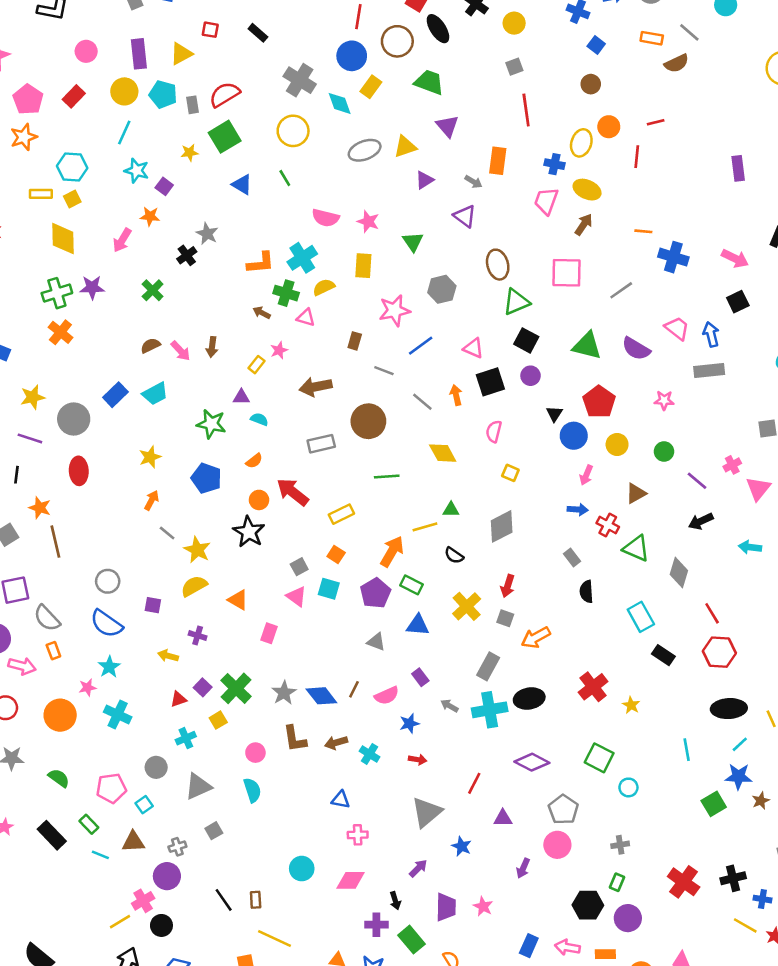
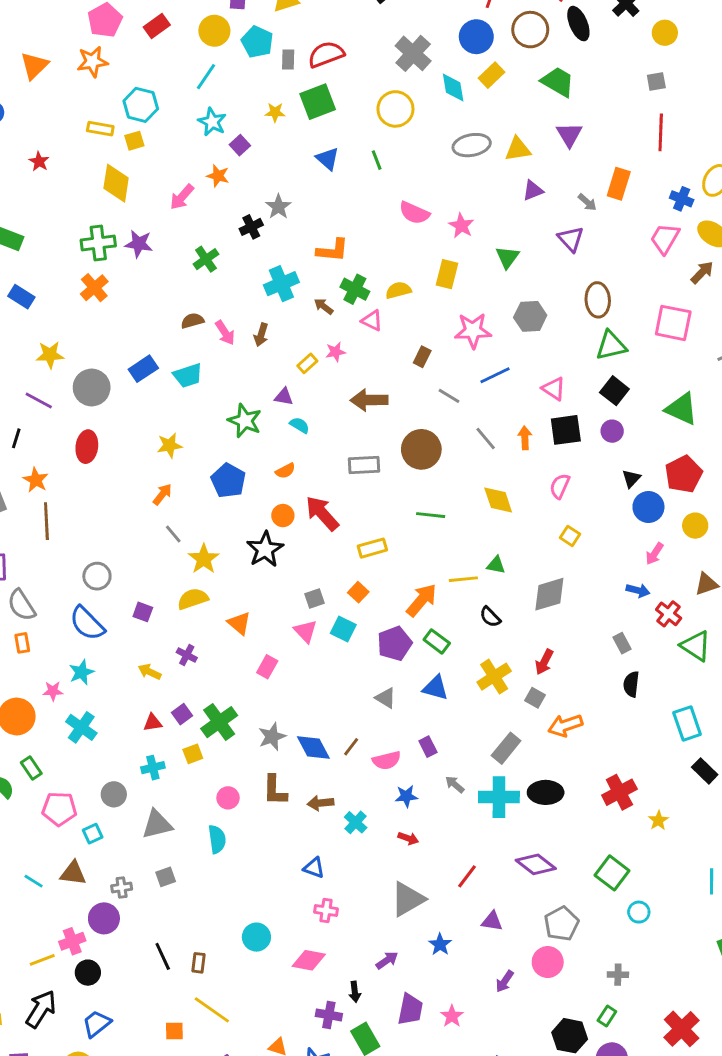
cyan cross: (302, 258) -> (281, 284), moved
green rectangle: (89, 824) -> (31, 768), moved

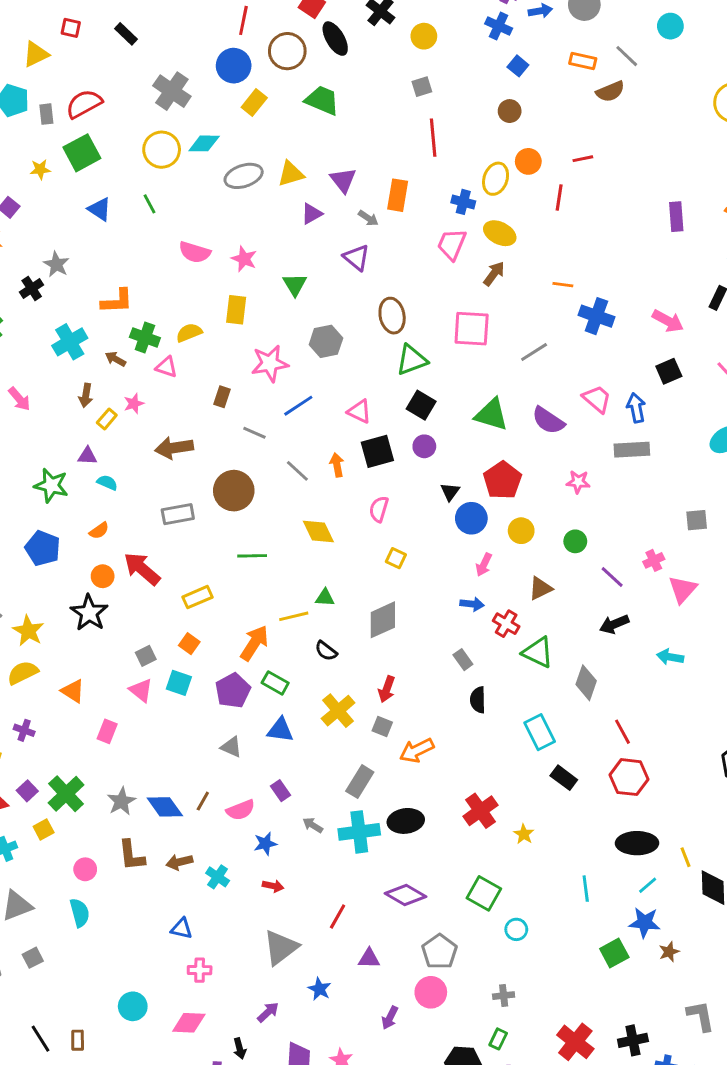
cyan diamond: (453, 88) -> (204, 143), moved, turned -72
purple triangle: (569, 135) -> (343, 180), moved
brown arrow: (261, 335) -> (86, 395), moved

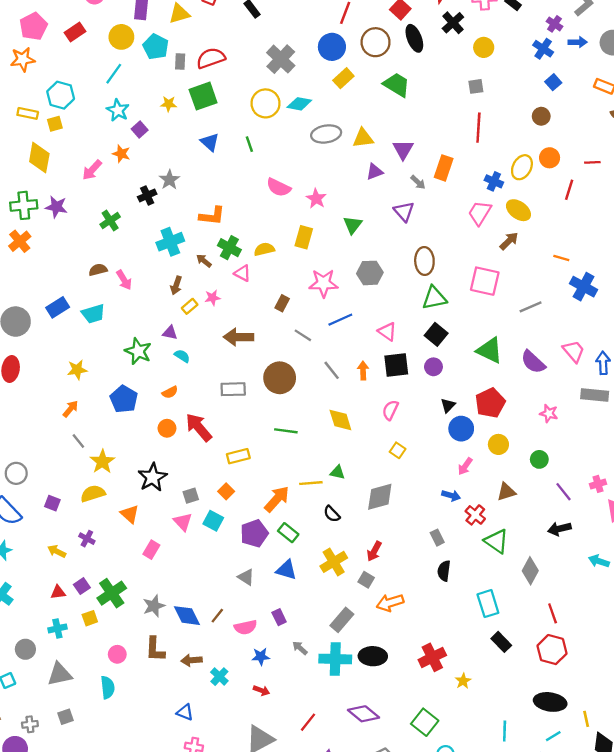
black star: (89, 613) -> (153, 477), moved

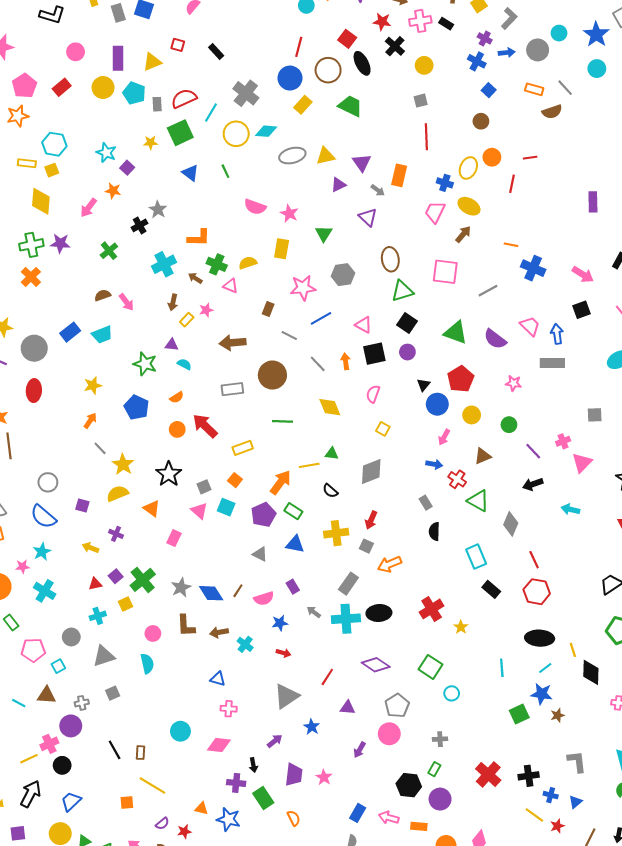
cyan line: (114, 74) -> (211, 112), moved
yellow cross: (334, 562) -> (336, 533), turned 30

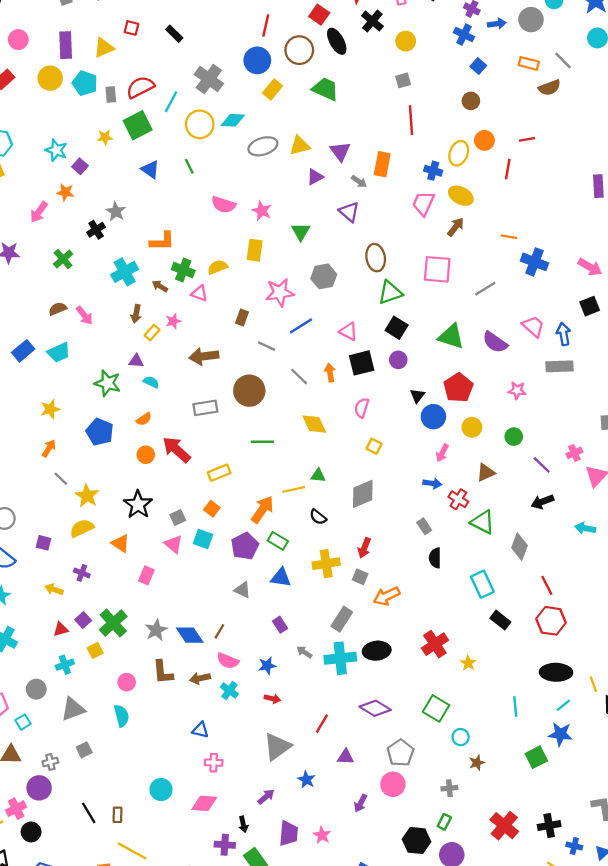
pink semicircle: (264, 598) -> (228, 661), moved, turned 42
brown star: (557, 715) -> (477, 763), moved

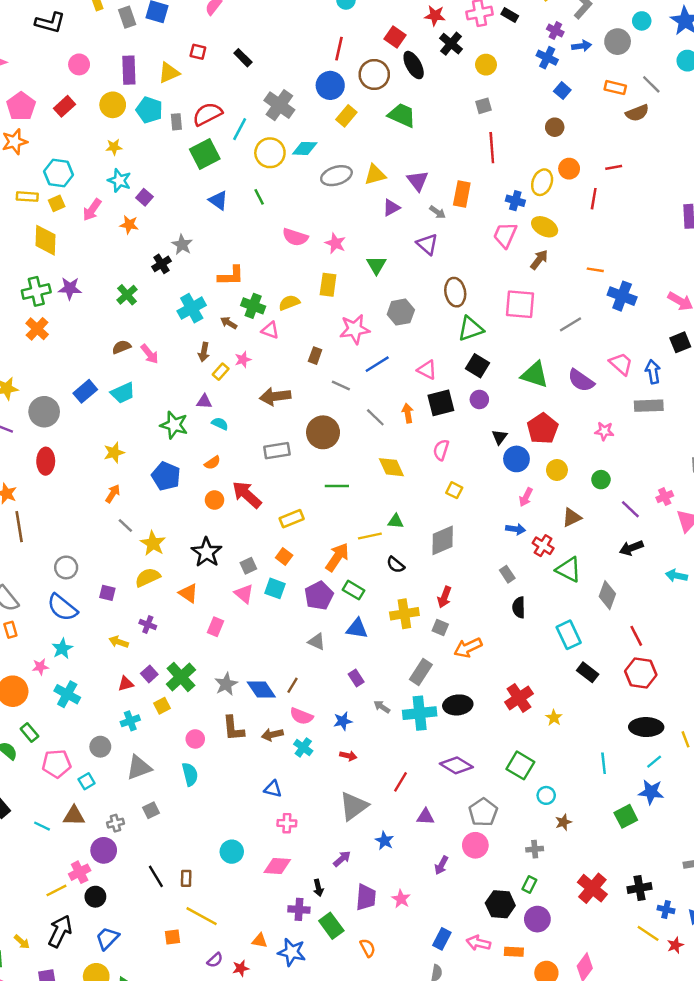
yellow star: (105, 137) -> (114, 147), moved
pink arrow: (39, 212) -> (92, 210), moved

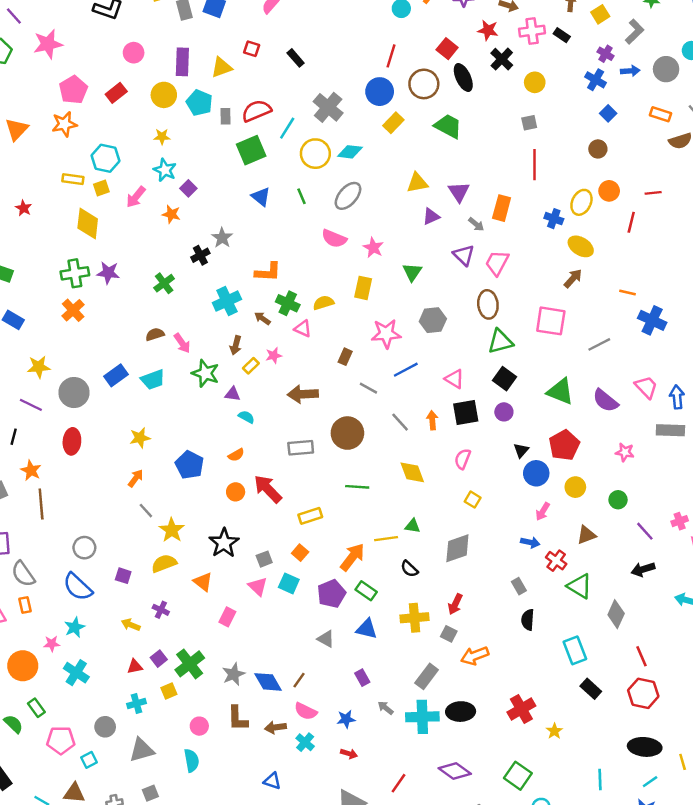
gray ellipse: (336, 176) -> (348, 196), moved, turned -36
pink trapezoid: (505, 235) -> (497, 263), moved
green star: (174, 425) -> (205, 373), moved

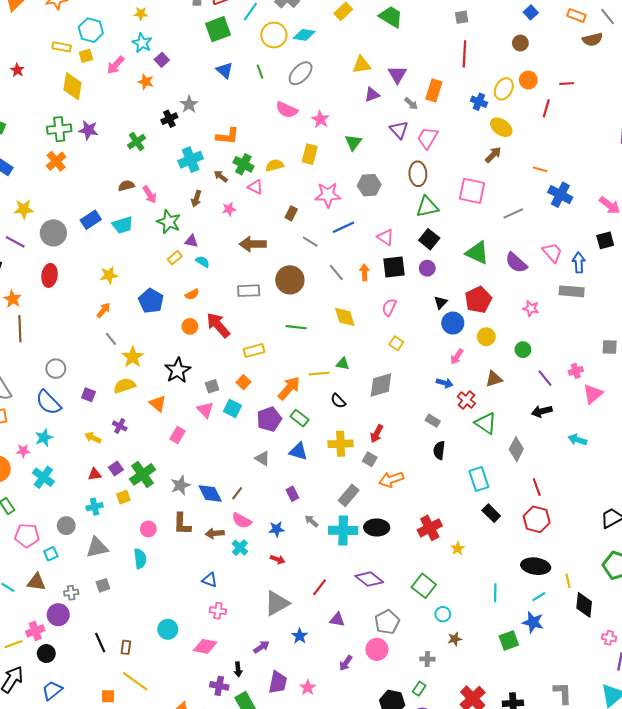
yellow rectangle: (251, 366) -> (175, 258), moved
gray rectangle: (519, 586) -> (433, 421), turned -32

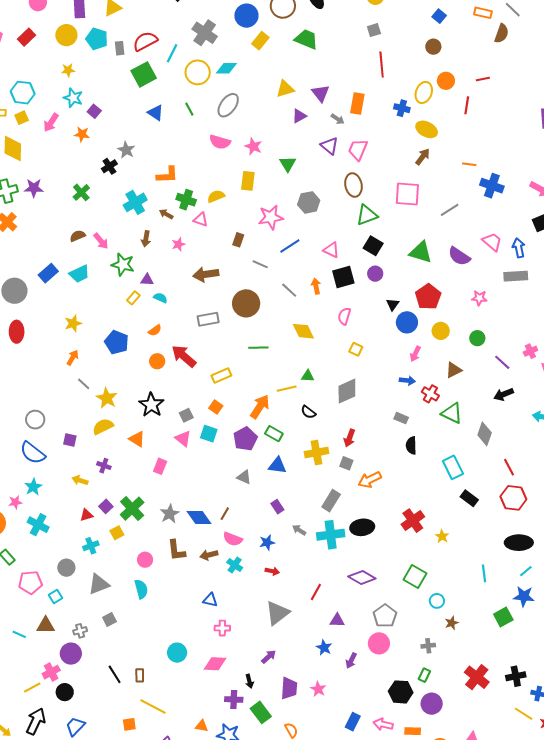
brown semicircle: (593, 39) -> (502, 33), turned -48
blue star: (300, 636) -> (324, 648), moved

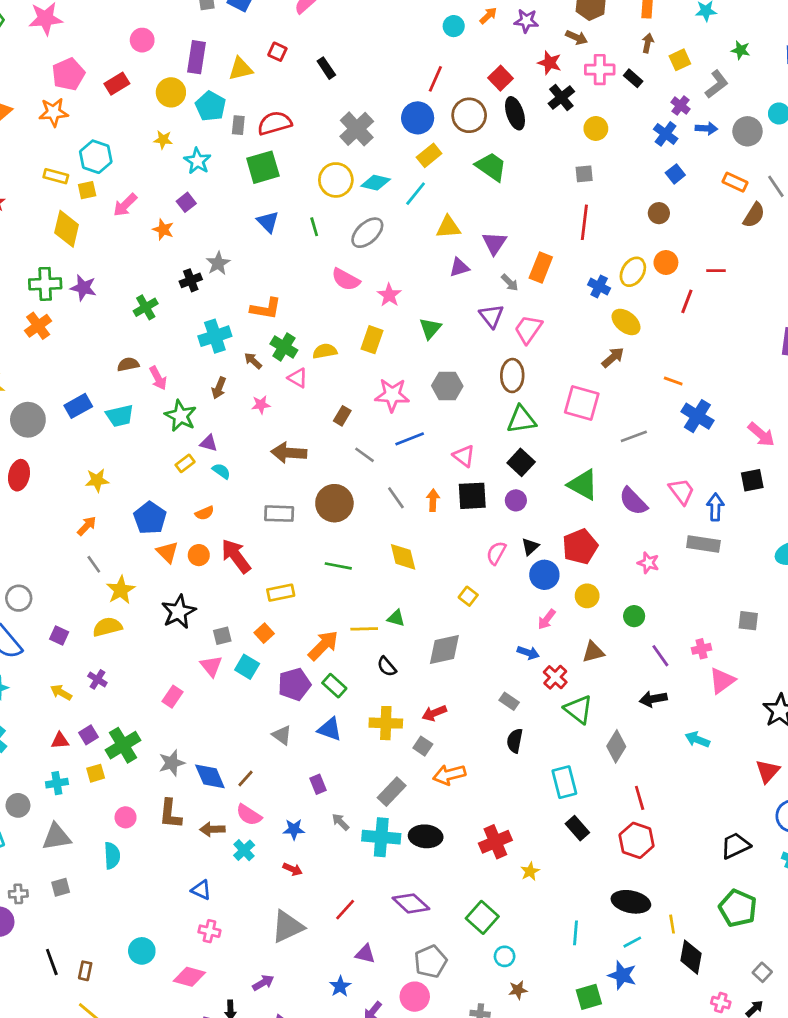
cyan line: (172, 53) -> (416, 194), moved
cyan star: (73, 98) -> (197, 161), moved
pink semicircle: (344, 316) -> (496, 553), moved
red arrow: (349, 438) -> (434, 713), turned 36
orange triangle: (137, 439) -> (167, 552), moved

